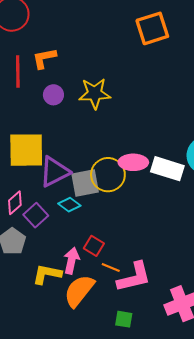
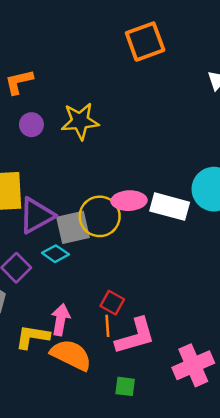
red square: (94, 246) -> (112, 303), moved
orange line: (111, 267) -> (107, 326), turned 66
orange semicircle: (79, 291) -> (71, 355), turned 80

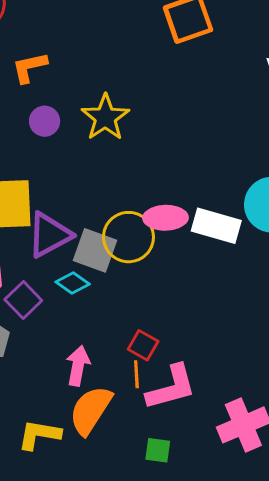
yellow star: (80, 121) -> (105, 117), turned -30
gray square: (73, 227) -> (95, 250), turned 32
yellow L-shape: (32, 337) -> (39, 435), moved
orange semicircle: (71, 355) -> (91, 410), turned -84

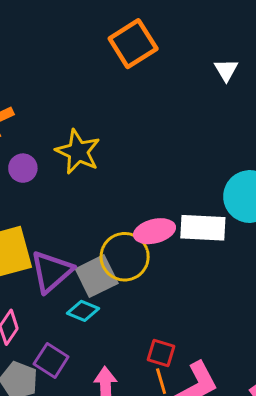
gray square: (95, 250) -> (97, 276), turned -33
purple square: (23, 300) -> (51, 360), moved

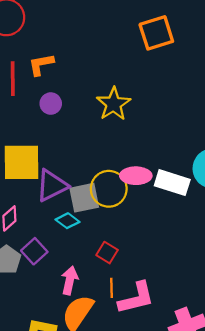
yellow star: (78, 152) -> (114, 104), moved
red square: (161, 353) -> (107, 253), moved

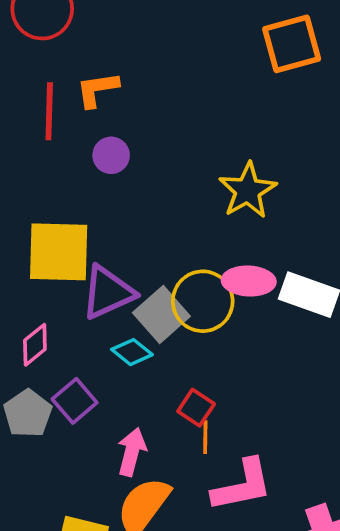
yellow star: (114, 104) -> (248, 190), moved
gray square: (84, 198) -> (161, 315), turned -32
orange line: (112, 288) -> (205, 437), moved

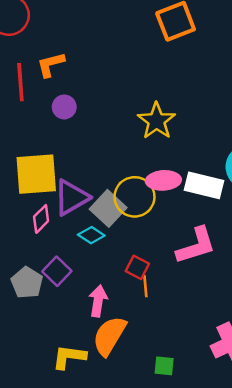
pink diamond: (35, 345) -> (41, 219), moved
pink L-shape: (242, 485) -> (196, 246), moved

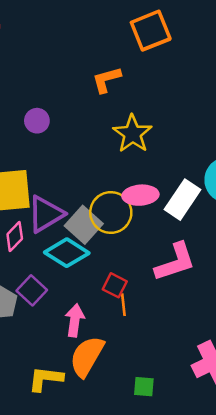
orange L-shape: (51, 65) -> (107, 80), moved
white rectangle: (204, 185) -> (182, 200), turned -69
cyan diamond: (91, 235) -> (67, 253), size x1.6

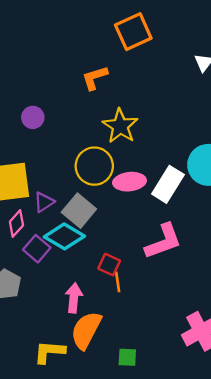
yellow circle: (111, 213) -> (94, 166), moved
purple triangle: (46, 214) -> (44, 202), size x0.6
purple square: (32, 290) -> (37, 249), moved
green square: (144, 387) -> (127, 357), moved

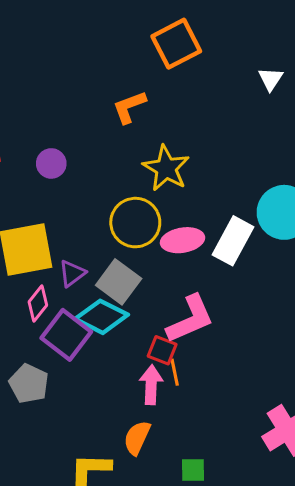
pink L-shape: (163, 241) -> (190, 319), moved
purple square: (37, 249) -> (66, 335), size x1.4
pink arrow: (74, 298) -> (151, 385), moved
orange semicircle: (86, 330) -> (137, 438), size x0.7

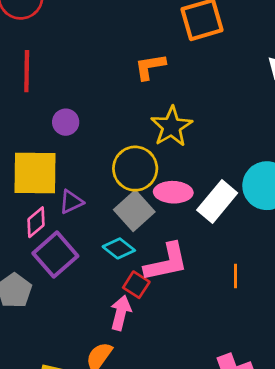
purple circle: (51, 163) -> (66, 122), moved
gray square: (119, 282) -> (134, 211), moved
cyan diamond: (101, 317) -> (119, 248), moved, size x0.7
orange line: (175, 372) -> (236, 276), moved

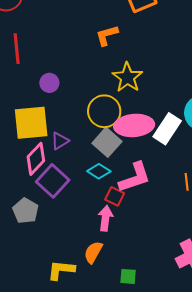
pink ellipse: (173, 192) -> (134, 125), size x1.4
pink diamond: (36, 222) -> (36, 159), size x1.4

